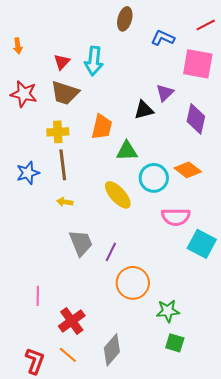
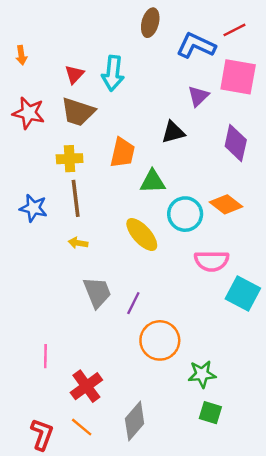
red line: (206, 25) -> (234, 30), moved
blue L-shape: (163, 38) -> (196, 46), size x1.4
purple triangle: (165, 93) -> (198, 96), moved
blue star: (28, 173) -> (33, 208), turned 30

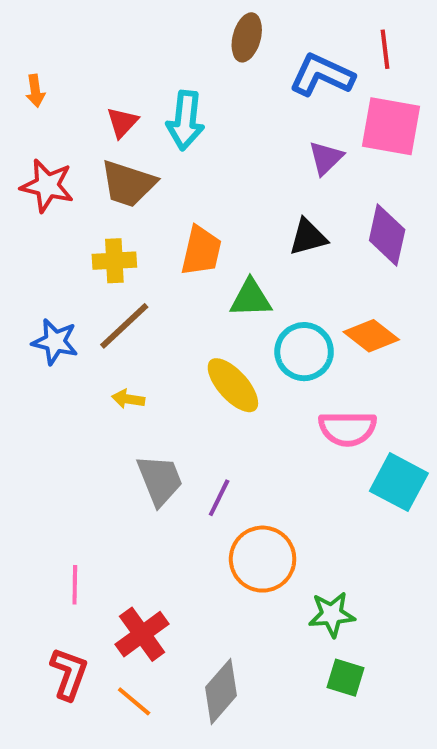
red line: (234, 30) -> (385, 49), turned -70
black triangle: (173, 132) -> (308, 237), moved
brown line: (76, 198) -> (124, 326), turned 54
red L-shape: (42, 434) -> (69, 674), moved

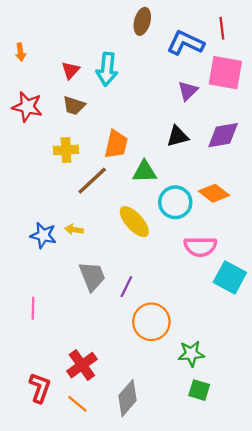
brown trapezoid: (128, 184) -> (74, 106), size x0.7
purple diamond: (387, 235) -> (223, 135), turned 68
brown line: (124, 326) -> (92, 181), moved
blue star: (55, 342) -> (43, 235), moved
pink line: (75, 585) -> (33, 308), moved

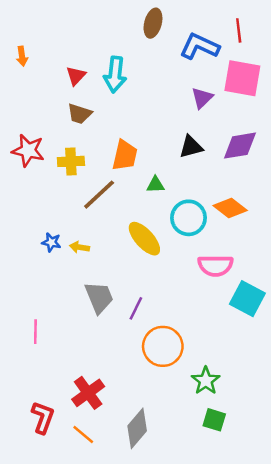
red star: (27, 107) -> (28, 150), moved
green triangle: (145, 172) -> (155, 185), size x0.7
blue star: (43, 235) -> (51, 242), moved, size x0.7
green star: (191, 354) -> (206, 381), turned -30

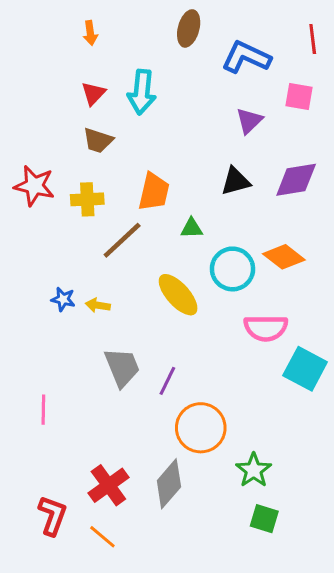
red line: (239, 30) -> (313, 39), moved
orange arrow: (22, 56) -> (90, 33), moved
pink square: (242, 78) -> (299, 97), size x0.6
gray diamond: (137, 428) -> (169, 484), moved

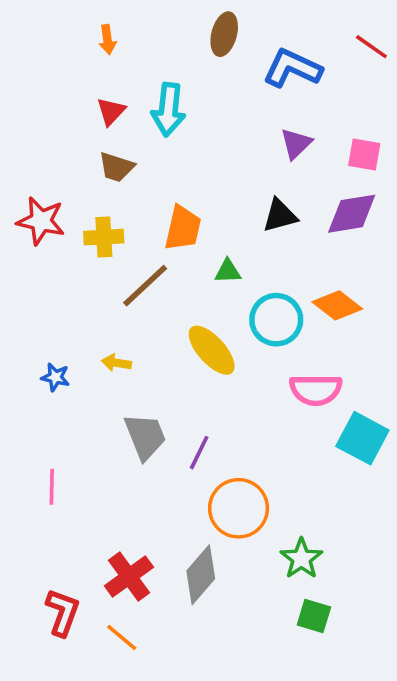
red line: (313, 39) -> (371, 47), turned -48
pink square: (299, 97) -> (364, 154), moved
blue star: (63, 299) -> (55, 377), moved

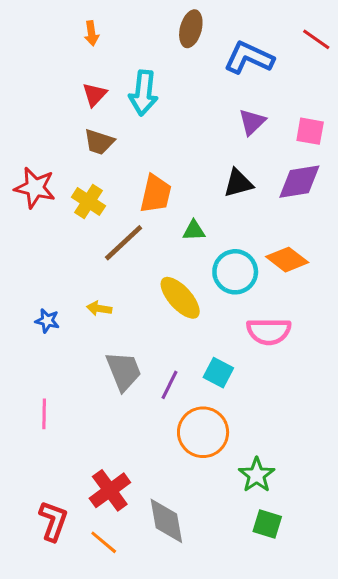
yellow cross: (104, 237) -> (88, 201), turned 36
cyan square: (362, 438) -> (218, 373), moved, size x0.7
gray diamond: (201, 575) -> (166, 521), moved, turned -51

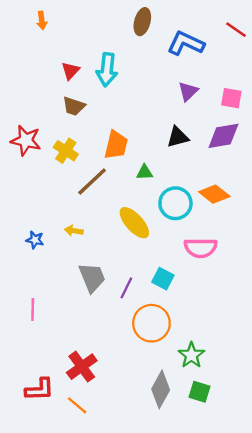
orange arrow: (91, 33) -> (42, 20), moved
red L-shape: (53, 521) -> (40, 389), turned 68
gray diamond: (166, 521) -> (161, 389), moved, turned 39

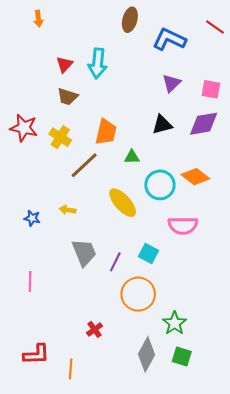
red cross: (82, 367) -> (95, 329), moved, size x0.6
orange line: (77, 405) -> (71, 369), turned 54

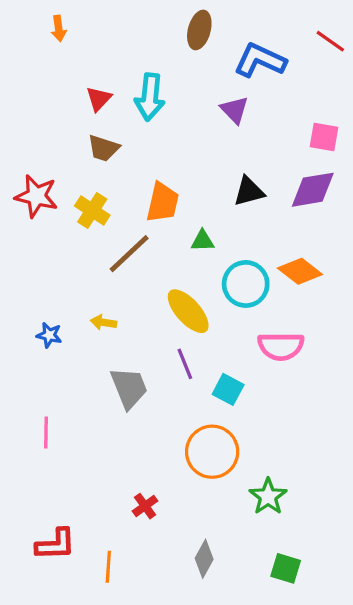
purple triangle: (171, 83) -> (234, 110), moved, turned -30
purple line: (115, 262) -> (185, 364), moved, turned -48
gray diamond: (146, 354) -> (204, 559), moved, size x0.7
green square: (182, 356) -> (286, 568), moved

